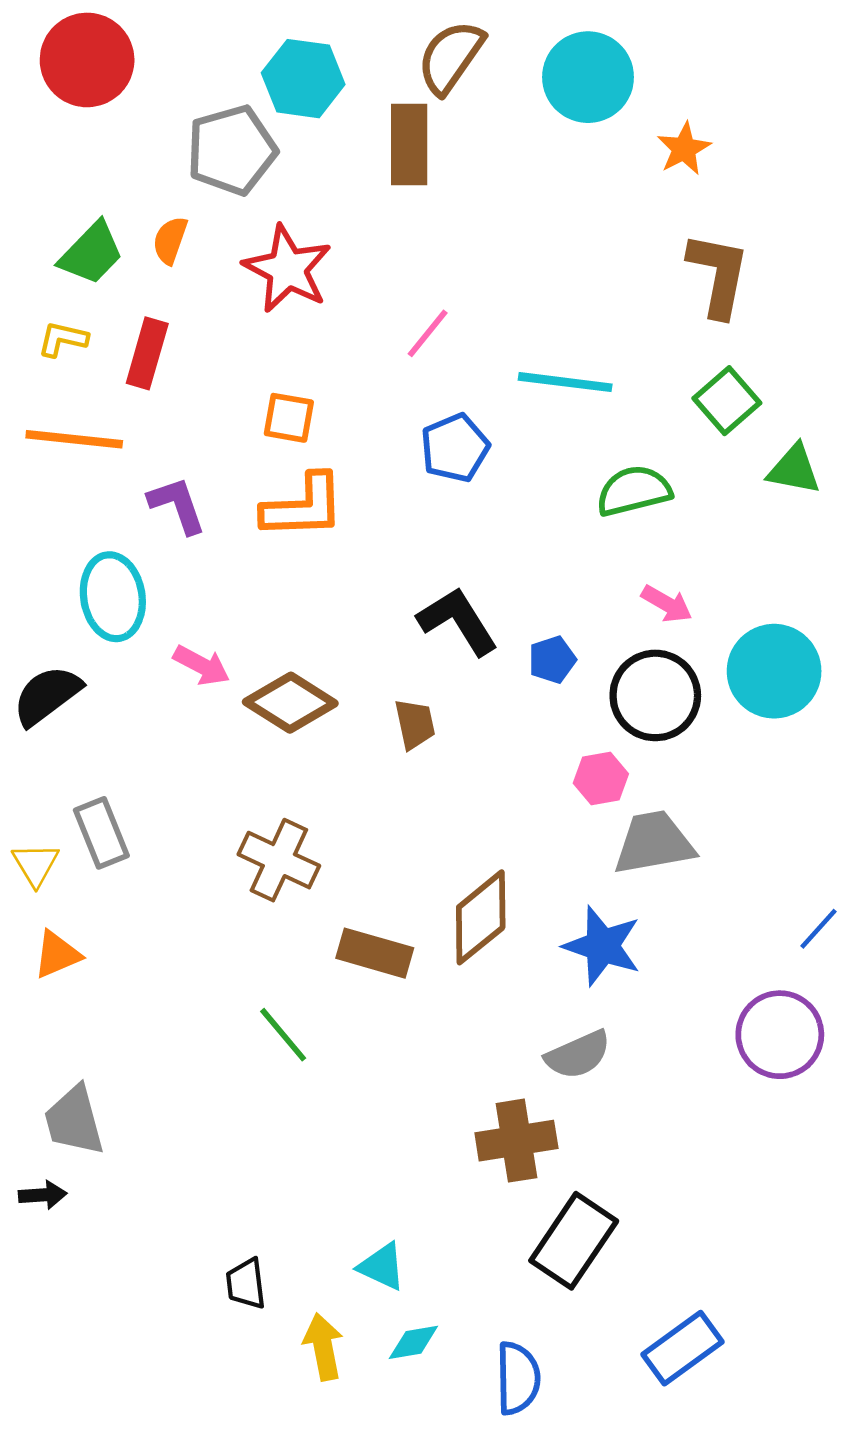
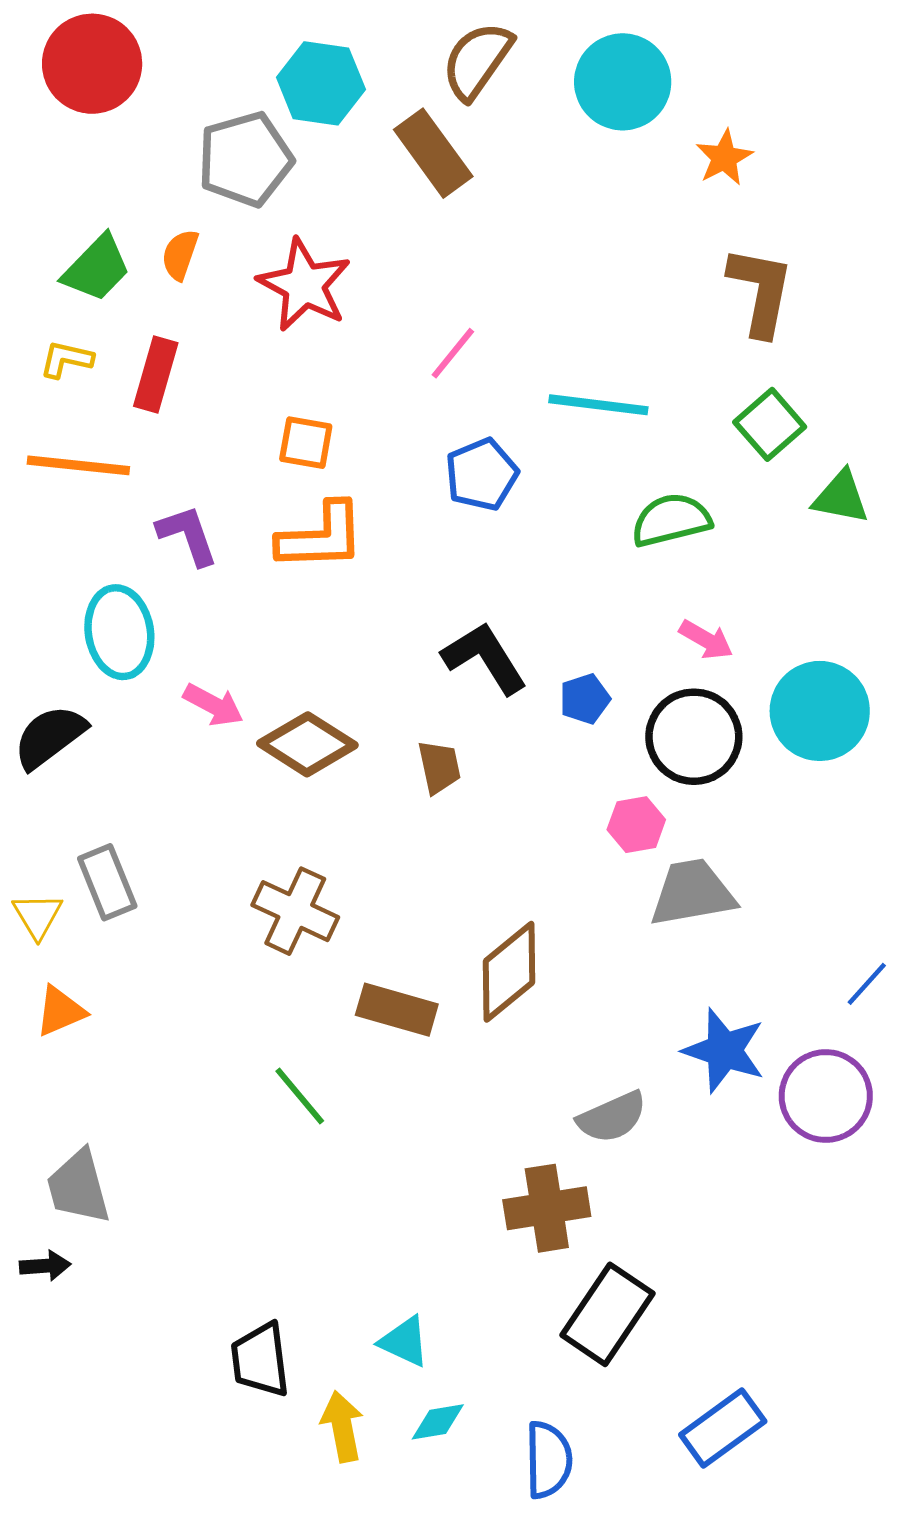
brown rectangle: (409, 144) -> (433, 153), turned -36
blue star: (602, 946) -> (724, 1051), moved
black trapezoid: (246, 1284) -> (260, 1360), size x1.4

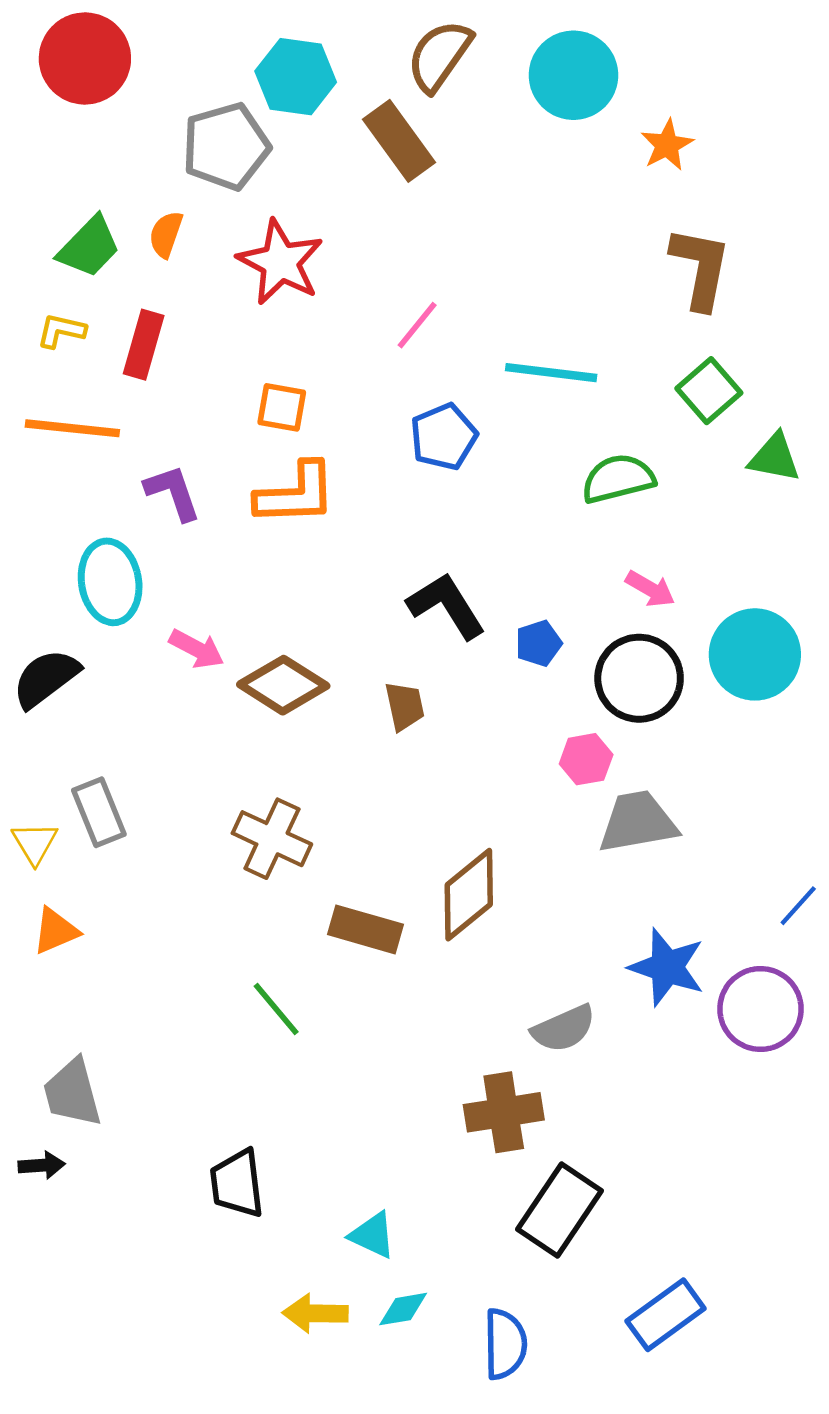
black trapezoid: (260, 1360) -> (237, 1183), moved
yellow arrow: (342, 1426) -> (315, 1313), turned -78

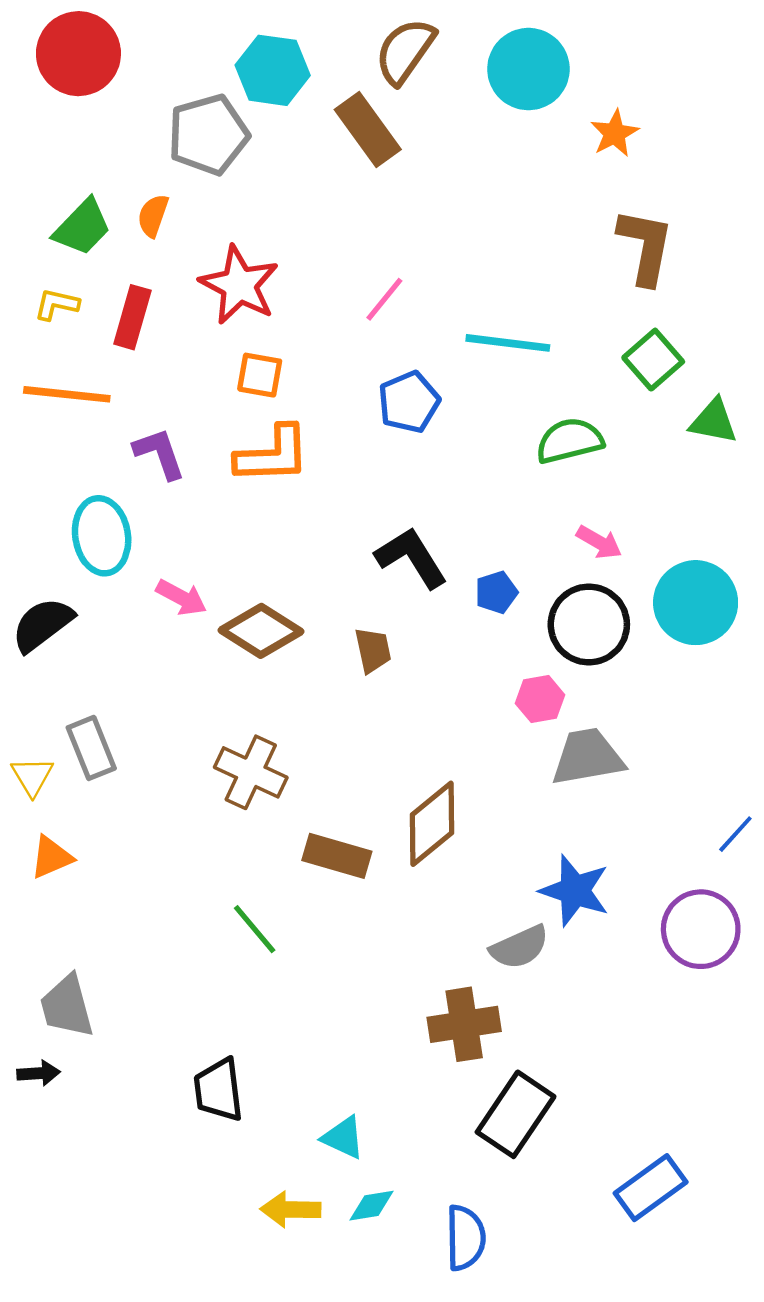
red star: (280, 262) -> (239, 285), moved
blue star: (667, 967) -> (575, 891), moved
blue rectangle: (666, 1315) -> (651, 1188), moved

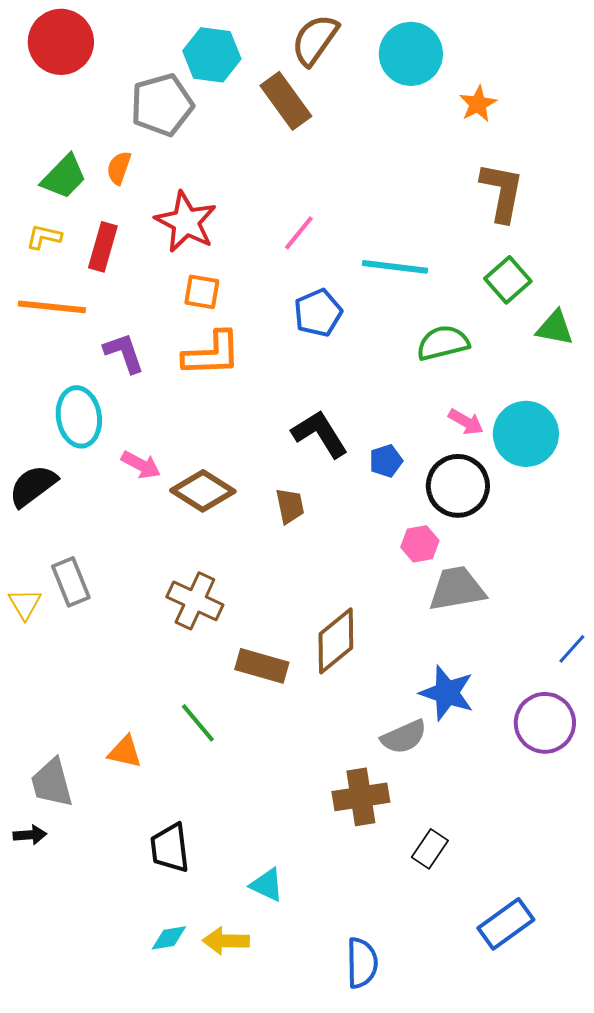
cyan circle: (696, 603) -> (526, 434), moved
orange triangle: (51, 857) -> (125, 752), moved, turned 36
black rectangle: (516, 1114) -> (430, 849), moved, size x0.6
cyan diamond: (372, 1206) -> (169, 938), moved

